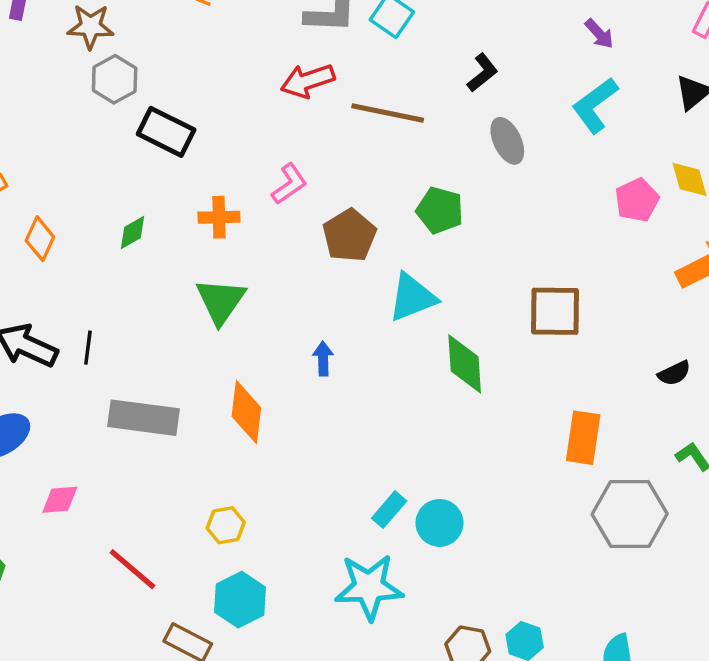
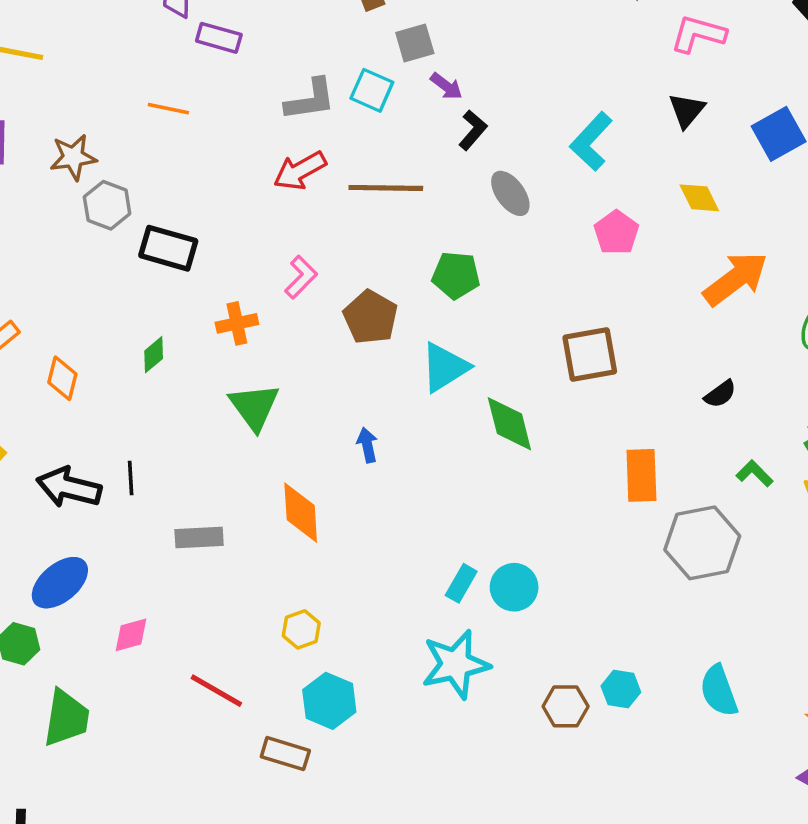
purple arrow: (599, 34) -> (446, 86), moved
pink pentagon: (637, 200) -> (616, 233), moved
gray rectangle: (143, 418) -> (199, 537), size x0.7

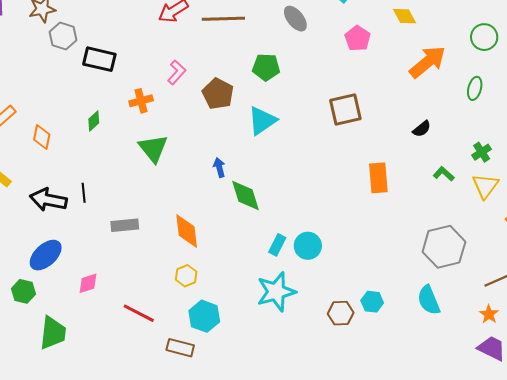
green diamond: (509, 424) -> (245, 196), moved
orange diamond: (301, 513) -> (187, 231), moved
gray hexagon: (702, 543) -> (444, 247), moved

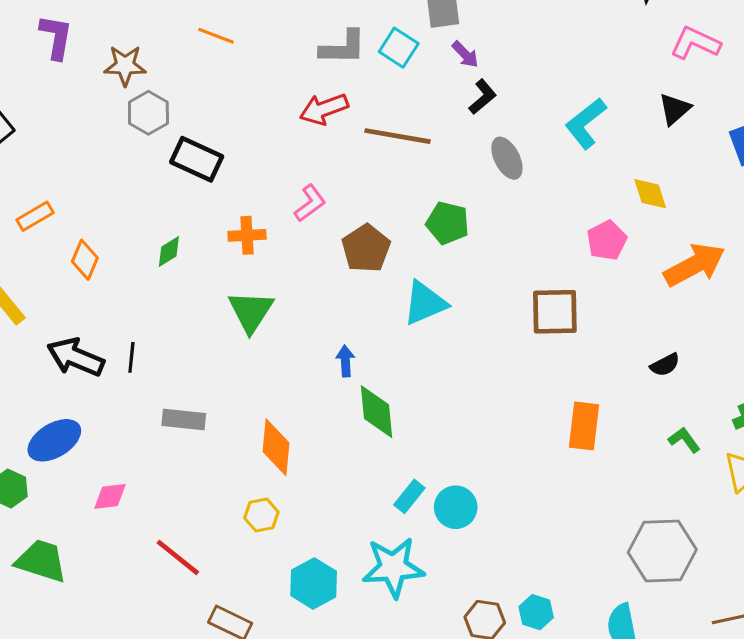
yellow diamond: (405, 16) -> (650, 194), moved
pink pentagon: (358, 38) -> (607, 240), moved
cyan hexagon: (204, 316) -> (314, 583), moved
green trapezoid: (53, 333) -> (41, 561), turned -90

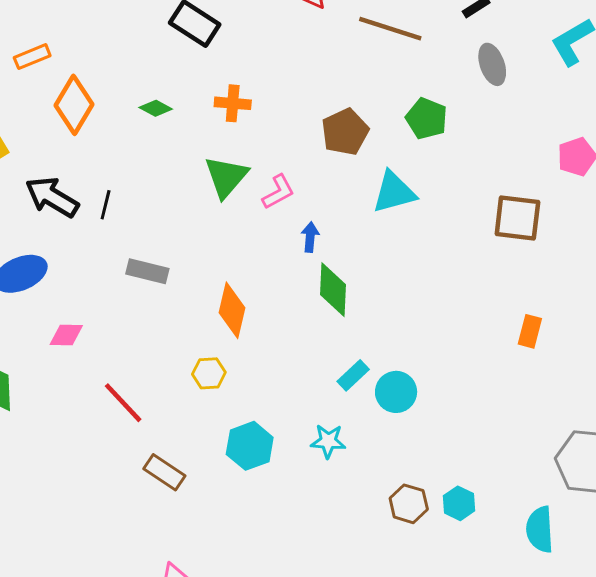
pink L-shape: (310, 203) -> (278, 192), moved
green diamond: (169, 251) -> (156, 108), turned 52
orange diamond: (85, 260) -> (74, 105), size x1.5
orange rectangle: (584, 426) -> (530, 331), size x0.7
cyan star: (393, 567) -> (328, 441), size x0.6

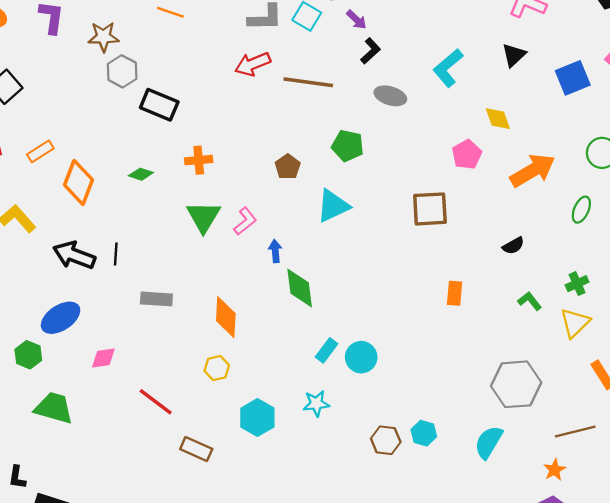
gray ellipse: (492, 64) -> (390, 96), turned -44
brown pentagon: (345, 132) -> (288, 167), size x0.7
cyan semicircle: (540, 529) -> (489, 442), turned 44

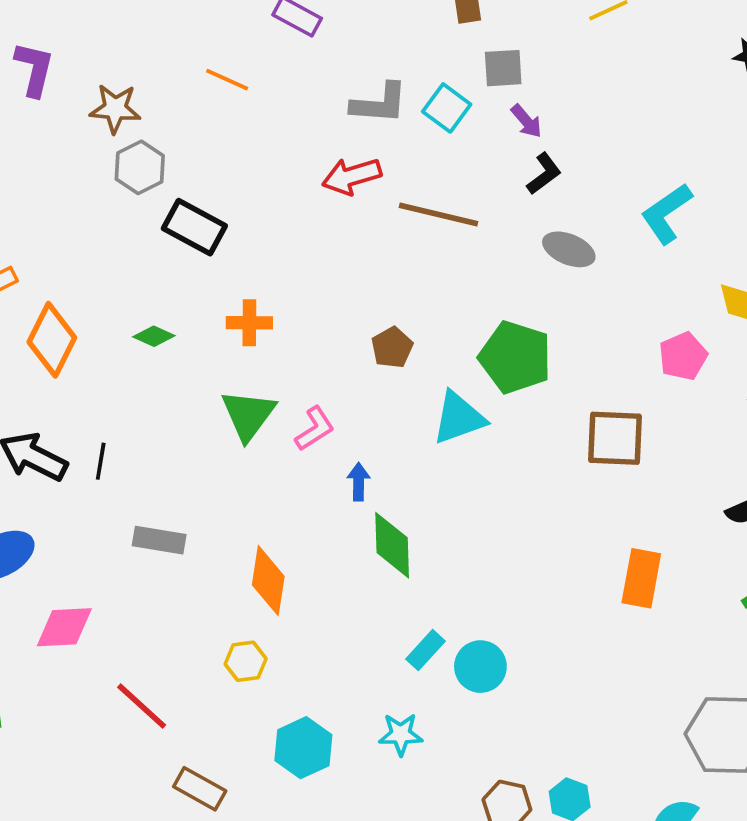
green pentagon: (348, 146) -> (515, 357), moved, size x1.4
orange rectangle: (455, 293) -> (641, 578), size x1.4
pink diamond: (103, 358) -> (64, 627), size x1.4

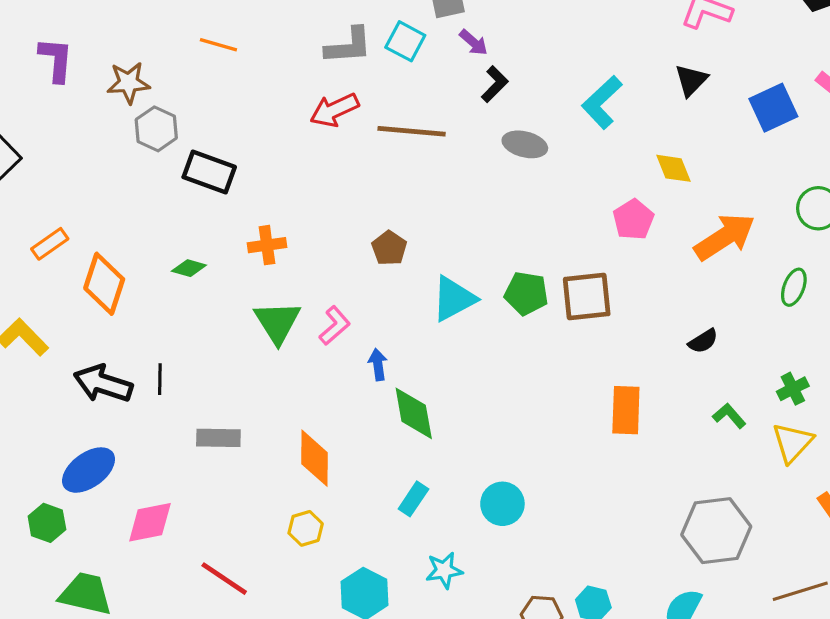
green pentagon: (515, 357) -> (526, 293), moved, size x0.7
cyan rectangle: (426, 650) -> (413, 499), moved

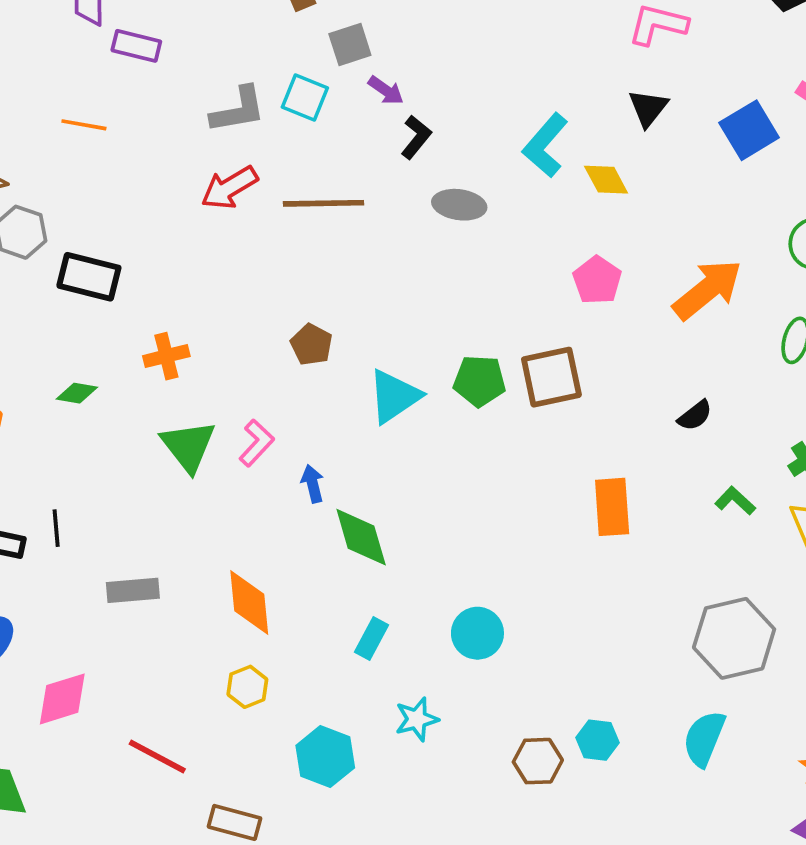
yellow diamond: (673, 168) -> (606, 180), moved

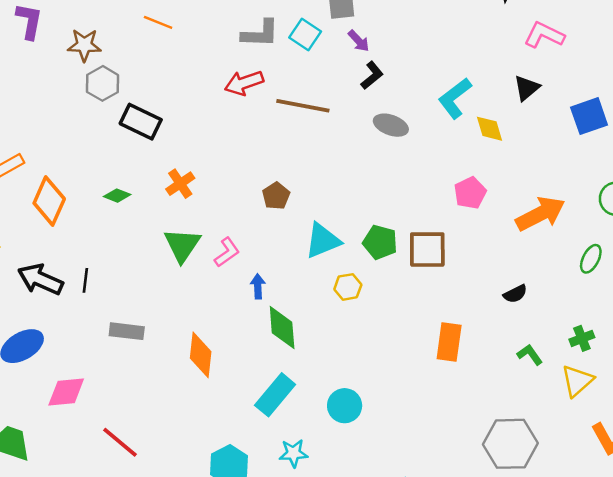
orange cross: (166, 356) -> (180, 184), turned -32
cyan rectangle: (371, 639) -> (275, 395), size x1.6
yellow hexagon: (247, 687) -> (348, 287), moved

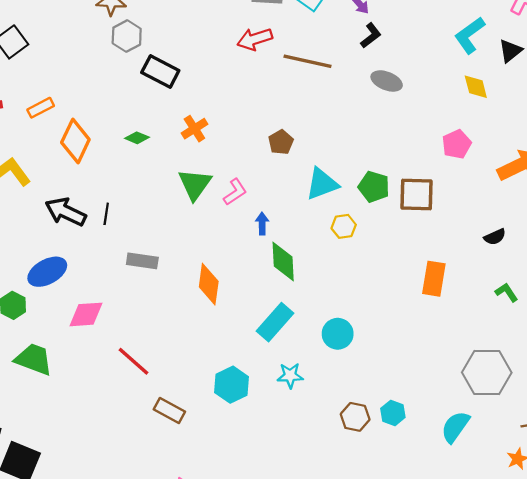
cyan L-shape: (455, 98) -> (470, 35), moved

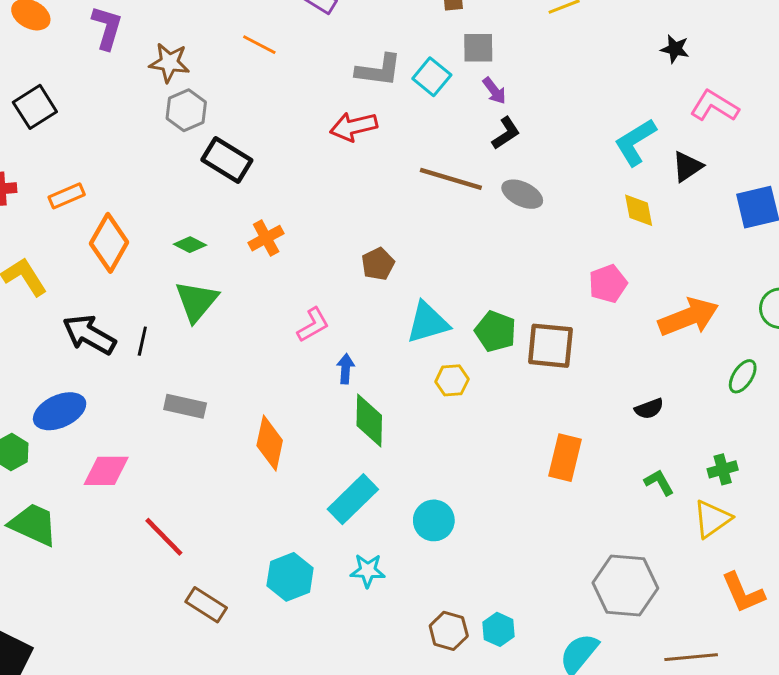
brown line: (308, 61) -> (451, 179), moved
green triangle: (195, 184) -> (196, 301), moved

